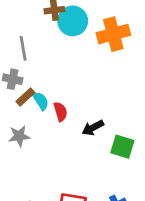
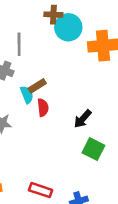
brown rectangle: (25, 97) -> (37, 86), moved
black arrow: (93, 128) -> (83, 119), moved, turned -30

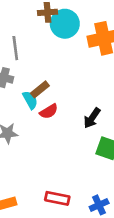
red semicircle: (43, 108) -> (49, 111), turned 72

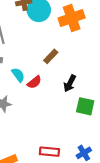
brown rectangle: (40, 89) -> (51, 56), moved

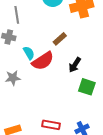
red semicircle: (34, 82) -> (43, 61), size x1.6

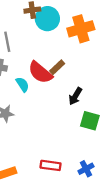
red semicircle: (43, 61) -> (40, 72), moved, turned 75

